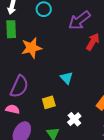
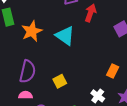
cyan triangle: (67, 78) -> (65, 36), moved, size x1.5
white cross: (74, 119) -> (98, 96), moved

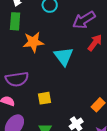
purple semicircle: (28, 72) -> (17, 79), turned 50

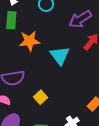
yellow square: (45, 98) -> (40, 97), turned -32

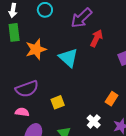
yellow square: (40, 97) -> (58, 102), turned 32

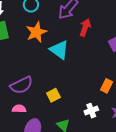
orange star: (36, 49) -> (36, 32), moved
white cross: (94, 121) -> (91, 111), turned 32

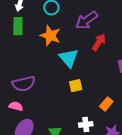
orange star: (36, 32) -> (50, 36), turned 30
yellow square: (53, 95) -> (76, 86), moved

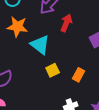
orange rectangle: (106, 104) -> (78, 75), moved

